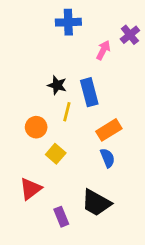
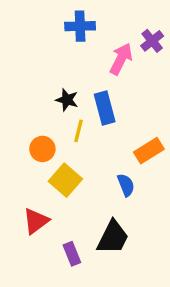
pink arrow: (103, 50) -> (121, 59), size x1.4
orange rectangle: (109, 130) -> (149, 151), moved
yellow square: (56, 154) -> (65, 180), size x1.4
black trapezoid: (96, 203) -> (113, 237), turned -92

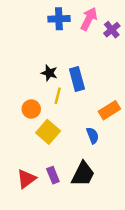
pink arrow: (121, 59) -> (89, 19), moved
red triangle: (36, 221) -> (26, 179), moved
purple rectangle: (72, 254) -> (53, 175), moved

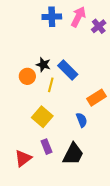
blue rectangle: (77, 79) -> (68, 70), turned -30
orange circle: (31, 109) -> (27, 76), moved
purple rectangle: (53, 175) -> (46, 147), moved

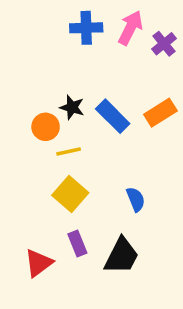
yellow line: (51, 85) -> (69, 152), moved, turned 64
orange rectangle: (97, 98) -> (160, 113), moved

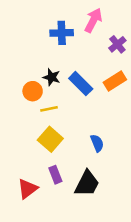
blue cross: (86, 28) -> (62, 33), moved
purple cross: (164, 44) -> (117, 44), moved

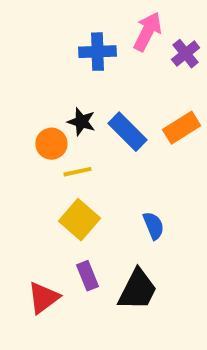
purple cross: (117, 44) -> (186, 54), moved

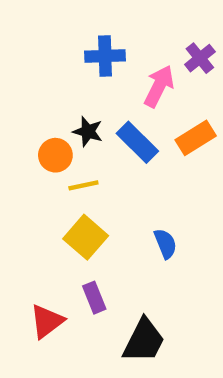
pink arrow: (148, 32) -> (159, 86), moved
black trapezoid: (138, 290) -> (144, 341), moved

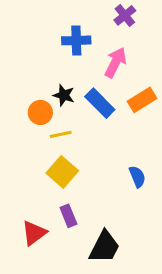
purple cross: (200, 58) -> (125, 15), moved
blue semicircle: (165, 244) -> (137, 177), moved

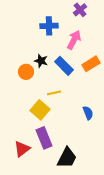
yellow line: (61, 134) -> (54, 93), moved
purple rectangle: (68, 216) -> (44, 138), size x1.5

